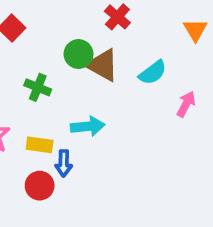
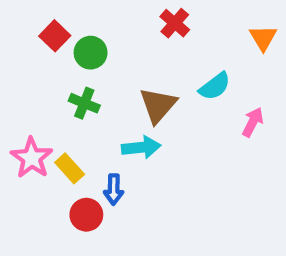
green circle: (79, 54) -> (91, 53), moved
brown triangle: (103, 65) -> (158, 105), moved, turned 42
yellow rectangle: (40, 145) -> (70, 168), moved, turned 40

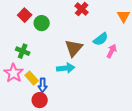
green cross: (84, 103) -> (23, 51), moved
pink arrow: (253, 122) -> (112, 51), moved
blue arrow: (114, 189) -> (43, 85), moved

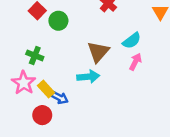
pink arrow: (112, 51) -> (135, 62), moved
blue arrow: (43, 85) -> (60, 98), turned -64
red circle: (40, 100) -> (42, 115), moved

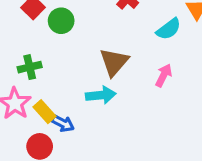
cyan semicircle: (132, 41) -> (169, 29), moved
green cross: (35, 55) -> (30, 67), turned -35

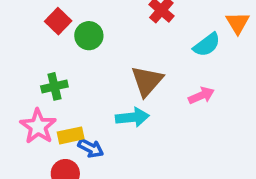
pink arrow: (164, 75) -> (201, 96), turned 40
yellow rectangle: (45, 112) -> (71, 135), turned -60

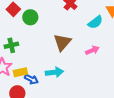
cyan arrow: (132, 117) -> (54, 72), moved

